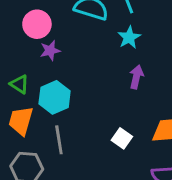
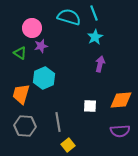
green triangle: (19, 84) -> (20, 53), moved
white square: (122, 138) -> (90, 106), turned -32
gray line: (59, 140) -> (58, 122), moved

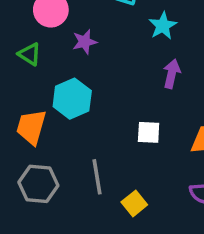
purple star: (41, 46) -> (85, 42), moved
white square: (90, 106) -> (149, 132), moved
yellow square: (68, 145) -> (134, 203), moved

